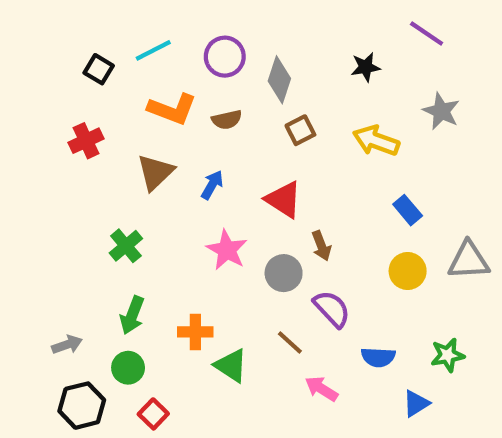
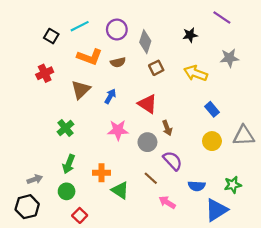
gray star: (441, 111) -> (229, 58), turned -30
pink star: (227, 250) -> (118, 130), turned -30
blue triangle: (416, 403) -> (216, 210), size x1.6
black hexagon: (82, 406) -> (27, 207), moved

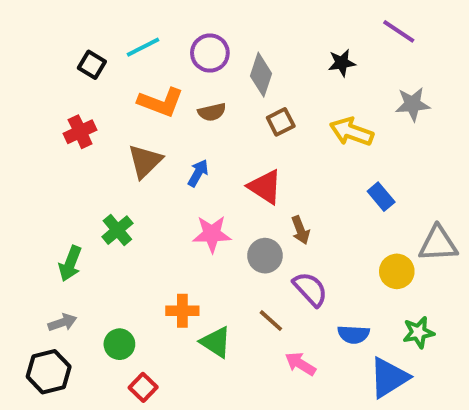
yellow circle: (212, 141) -> (397, 271), moved
green arrow: (69, 164) -> (70, 264), moved

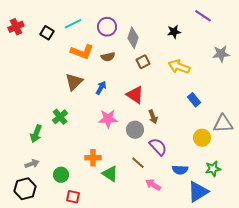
gray star: (413, 104) -> (221, 54), moved
red cross: (80, 132) -> (16, 27), moved
red square: (143, 387) -> (73, 197), turned -32

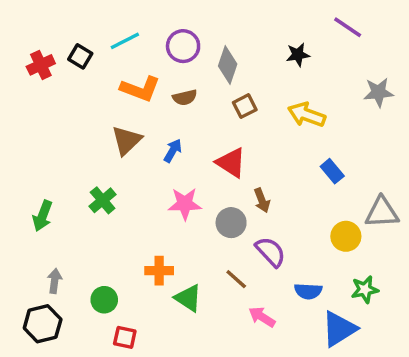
red cross: (16, 27) -> (41, 65), moved
green arrow: (36, 134) -> (43, 216), moved
gray arrow: (32, 164) -> (55, 281), turned -64

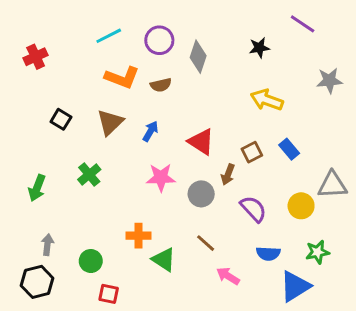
black square: (80, 56) -> (61, 119), moved
brown square: (245, 106) -> (252, 152), moved
brown arrow: (262, 200) -> (228, 175), turned 42
purple semicircle: (270, 252) -> (253, 209), moved

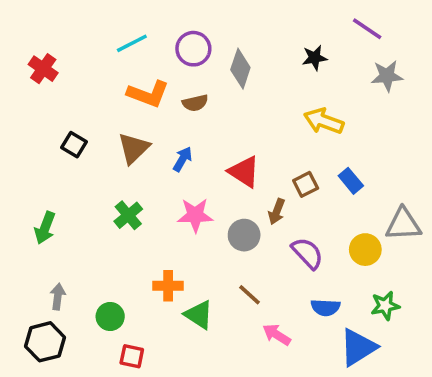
red cross: (36, 57) -> (43, 69), turned -30
gray star: (329, 81) -> (387, 76), moved
green cross: (89, 175) -> (128, 215), moved

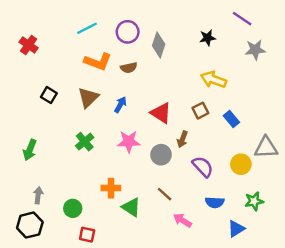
brown square: (306, 184) -> (200, 111), moved
blue triangle: (358, 347) -> (236, 229), size x0.7

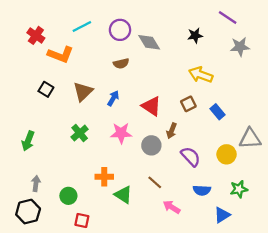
red cross: (29, 45) -> (36, 35), moved
gray diamond: (159, 45) -> (149, 42), turned -50
orange L-shape: (98, 62) -> (61, 55), moved

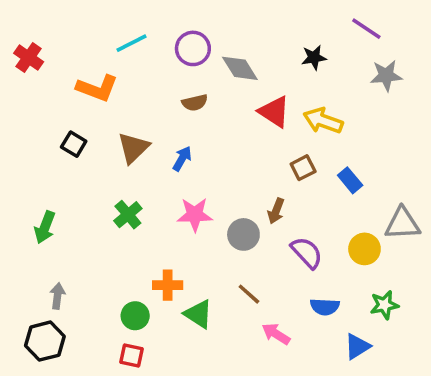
red cross: (36, 35) -> (29, 57), moved
red triangle: (151, 106) -> (274, 112), moved
green circle: (68, 196) -> (135, 316), moved

